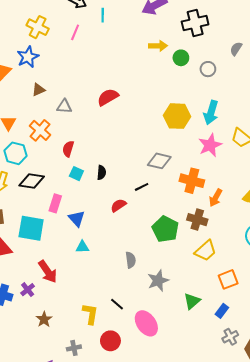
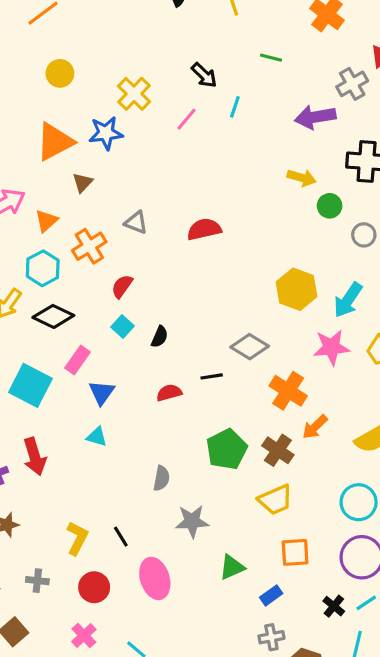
brown triangle: (39, 90) -> (83, 183), moved, turned -40

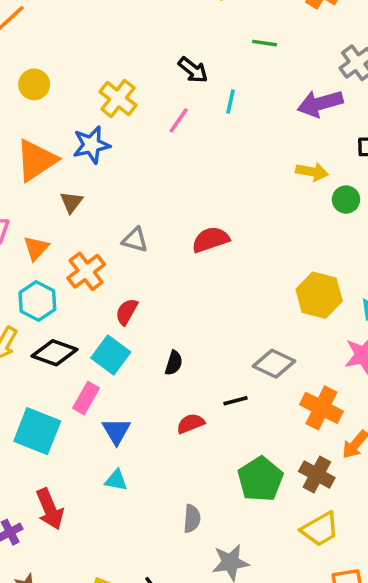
cyan square: (123, 327) -> (111, 355), moved, size x1.5

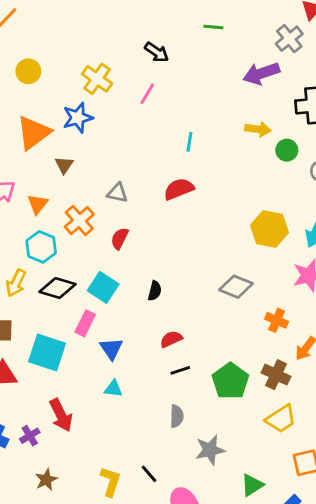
cyan line: (230, 101) -> (189, 142), moved
red semicircle: (127, 312) -> (120, 238), moved
black line: (236, 401) -> (180, 370), moved
orange cross: (321, 408) -> (277, 320), size x0.7

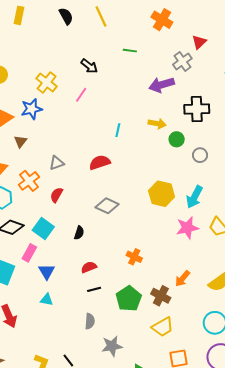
cyan line: (189, 142) -> (118, 130), moved
gray triangle: (117, 193) -> (57, 163), turned -35
gray diamond: (236, 287) -> (107, 206), moved
orange cross: (277, 320) -> (134, 257), moved

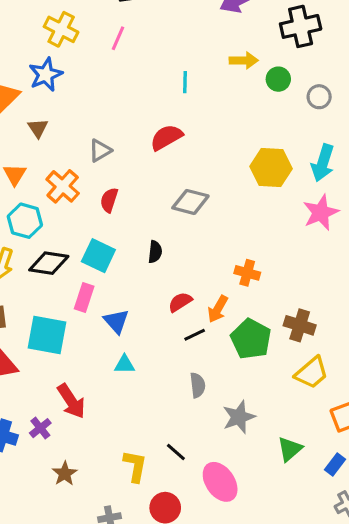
orange arrow: (182, 279) -> (218, 309), moved

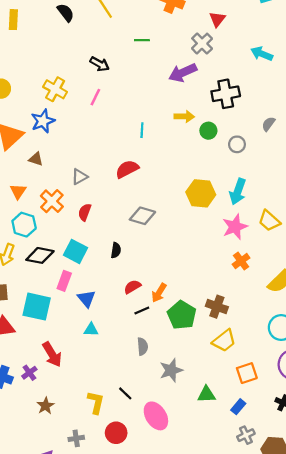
brown triangle: (38, 128) -> (36, 159), turned -40
orange cross: (247, 273) -> (241, 261), moved, turned 36
green triangle: (290, 449) -> (206, 394), turned 36

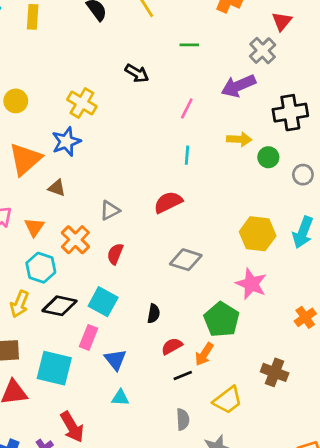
pink line: (95, 97) -> (187, 108), moved
pink star: (235, 227) -> (251, 284), moved, turned -30
black semicircle: (116, 250) -> (154, 314), moved
green pentagon: (182, 315) -> (222, 320), moved
yellow trapezoid: (224, 341) -> (228, 400), moved

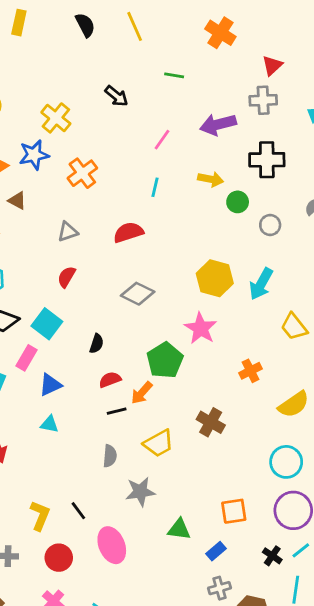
gray cross: (263, 51) -> (263, 100), moved, turned 32
orange cross: (75, 240) -> (82, 173), moved
blue triangle: (115, 360) -> (50, 385), turned 35

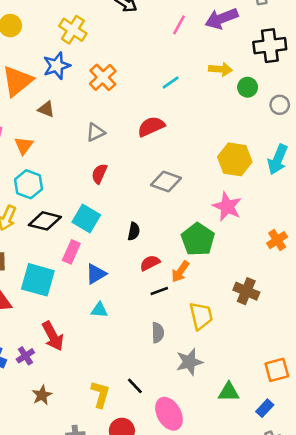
pink line: (162, 140) -> (179, 25), moved
cyan line: (155, 187) -> (171, 83), turned 48
yellow trapezoid: (159, 443) -> (201, 316), turned -68

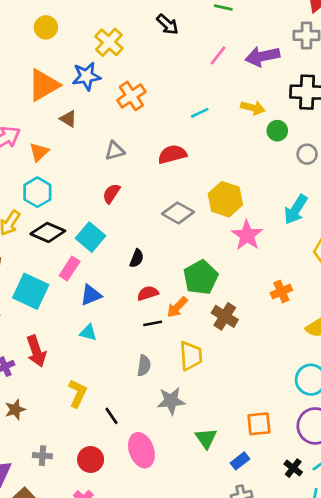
yellow hexagon: (235, 159) -> (225, 199), moved
pink star: (227, 207) -> (247, 235), moved
brown cross: (246, 291) -> (225, 316), moved
green triangle: (229, 392) -> (206, 438), turned 45
yellow L-shape: (100, 394) -> (78, 393), moved

